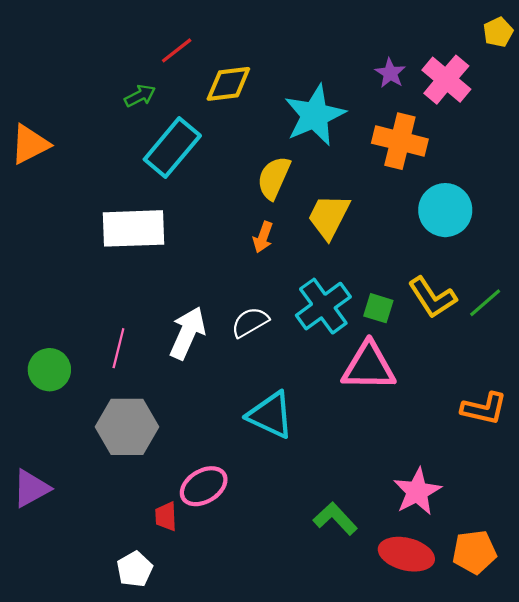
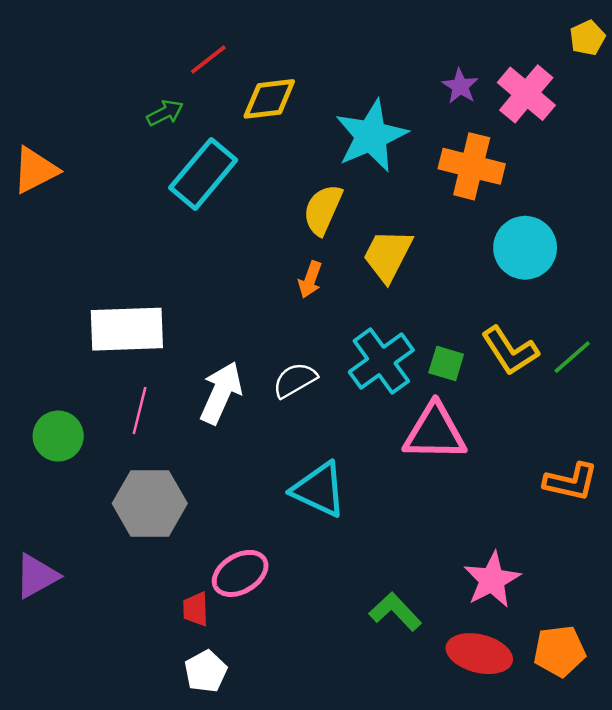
white rectangle: (134, 228) -> (127, 329), moved
white pentagon: (135, 569) -> (206, 671), moved

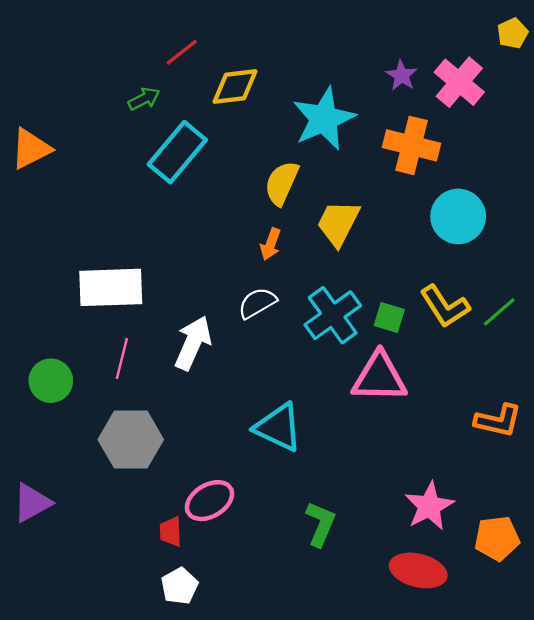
white semicircle: (295, 380) -> (257, 303), moved
green L-shape: (395, 612) -> (320, 524), moved, turned 66
orange pentagon: (559, 651) -> (497, 538), moved

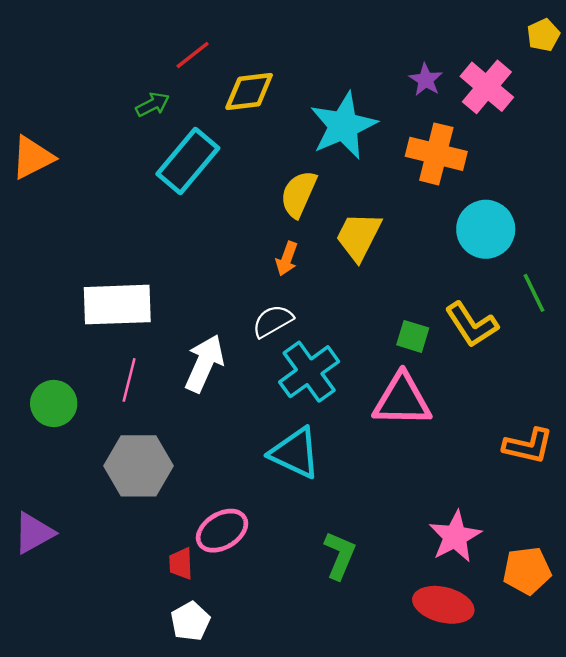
green line: (499, 312) -> (534, 293), moved, turned -75
cyan cross: (333, 315) -> (309, 372), moved

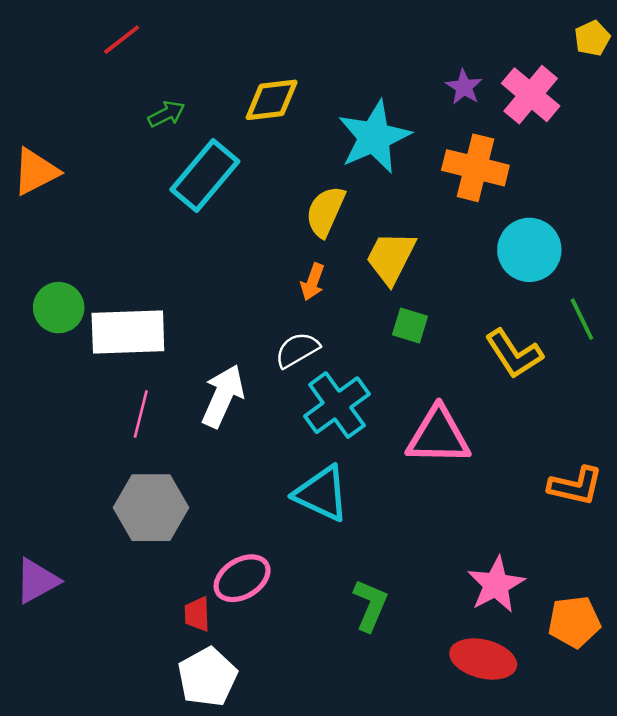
red line: (193, 55) -> (122, 40), moved
green square: (413, 336) -> (410, 326), moved
green circle: (54, 403) -> (59, 308), moved
white pentagon: (190, 621) -> (207, 677), size x1.4

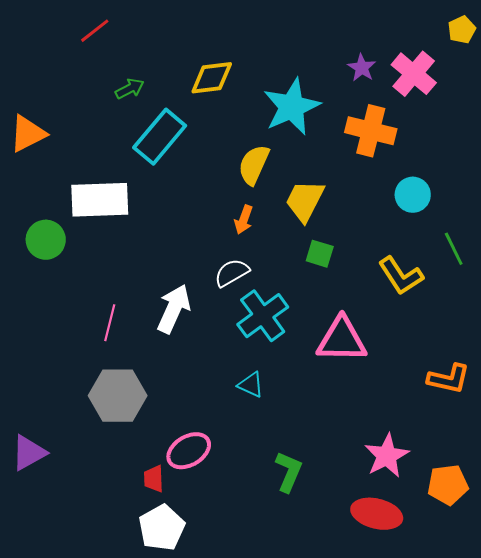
cyan circle: (529, 250) -> (413, 195), size x0.7
white rectangle: (128, 332) -> (100, 200), moved
cyan triangle: (322, 494) -> (251, 385), size x0.6

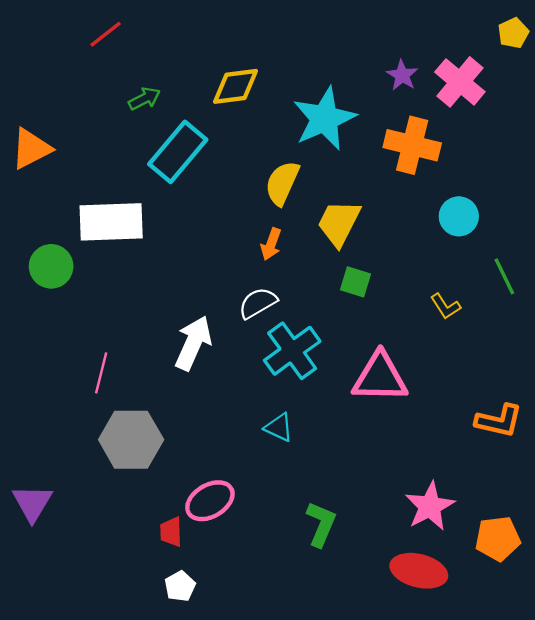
yellow L-shape: (401, 276) -> (445, 306), size x0.6
pink line: (110, 323) -> (101, 373), moved
purple triangle: (29, 453) -> (32, 503), turned -30
white pentagon: (162, 528) -> (180, 586), size x0.6

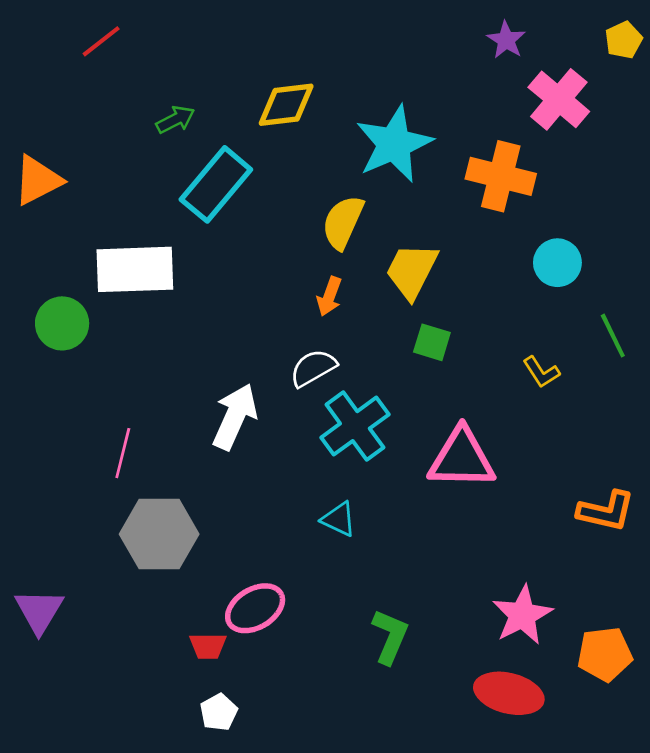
red line: (106, 34) -> (101, 41), moved
purple star: (402, 75) -> (506, 40), moved
red trapezoid: (171, 532) -> (208, 646), turned -88

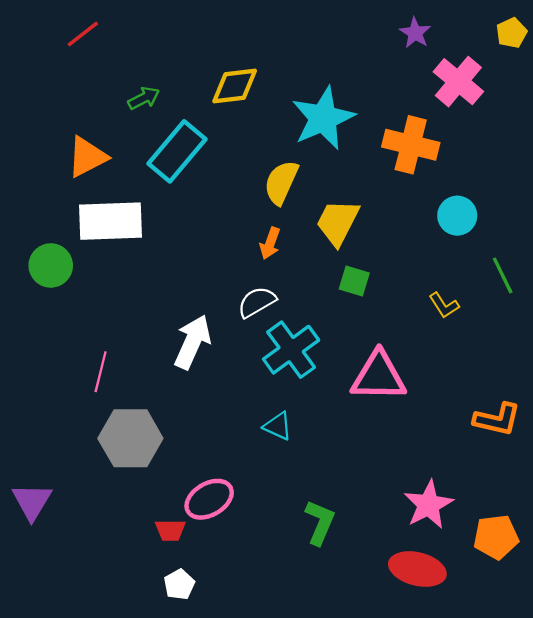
orange triangle: (38, 180) -> (87, 157), moved

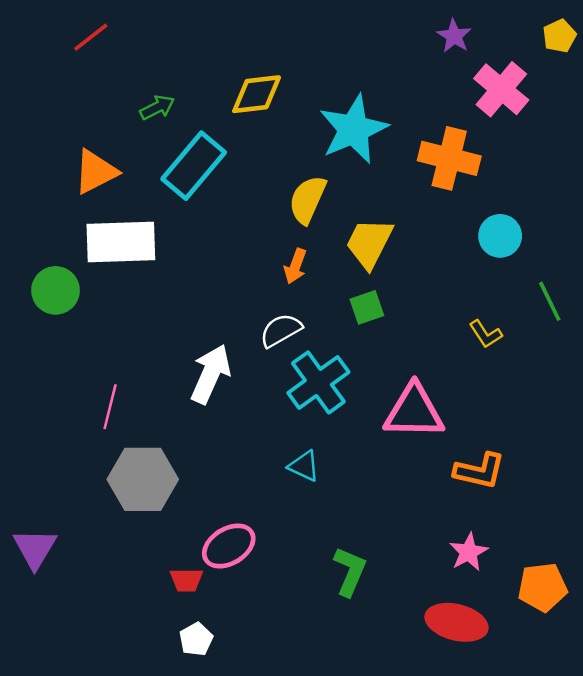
green square: (354, 281) -> (367, 307), moved, turned -36
orange L-shape: (497, 419) -> (480, 471), moved
pink star: (428, 505) -> (469, 552), size x0.7

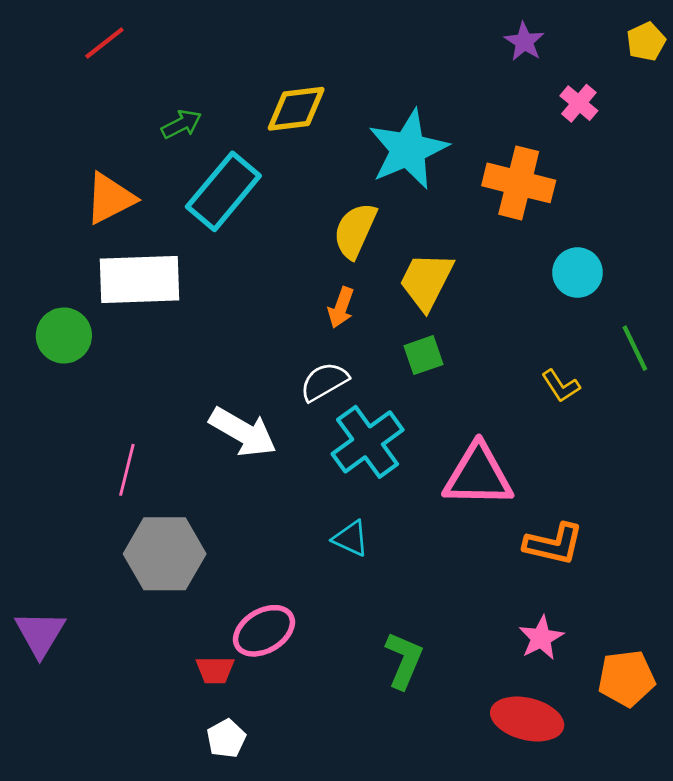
pink cross: (501, 89) -> (579, 103), size x0.6
white arrow: (211, 374) -> (243, 432), turned 96

